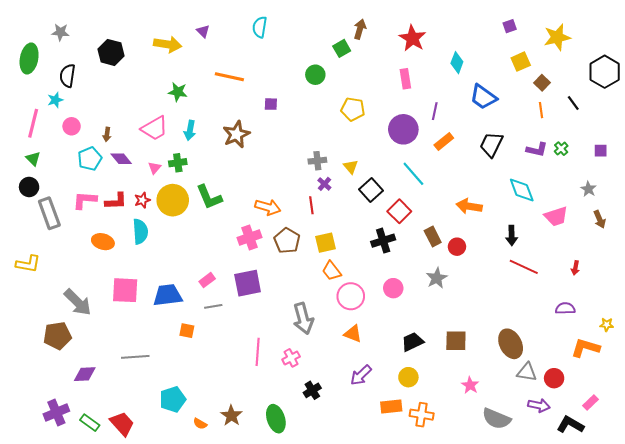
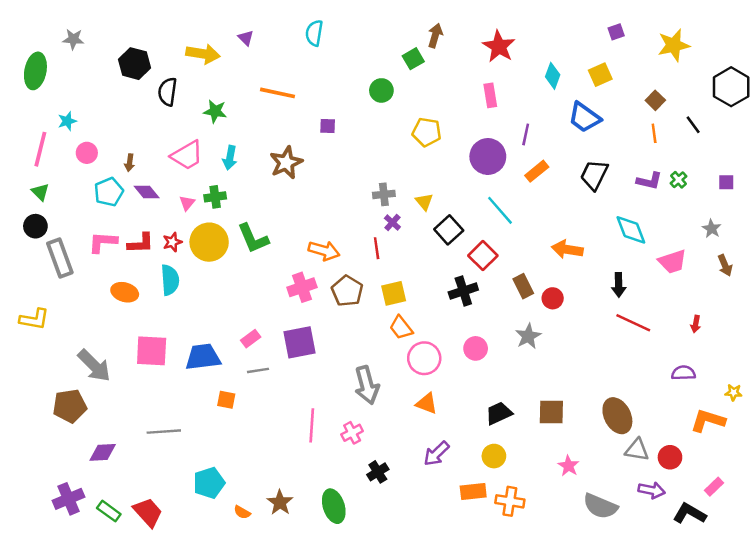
yellow square: (521, 62) -> (600, 75), moved
black semicircle: (68, 76) -> (167, 92), moved

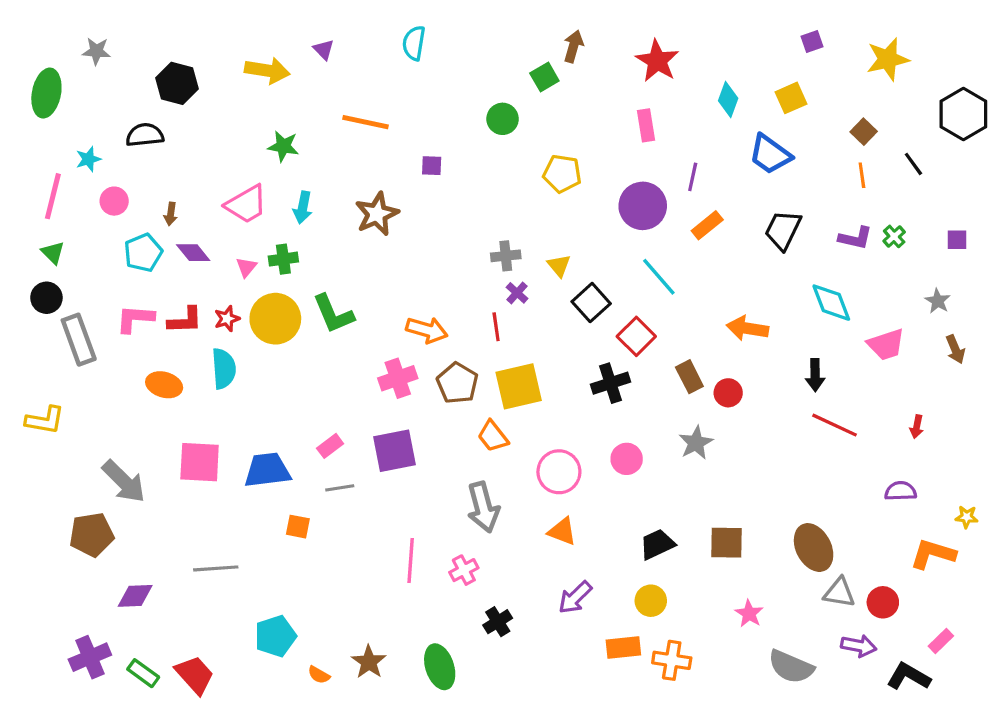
black semicircle: (167, 92) -> (145, 135), moved, turned 76
yellow square: (394, 293) -> (519, 386), size x1.4
orange trapezoid: (401, 328) -> (493, 436), moved

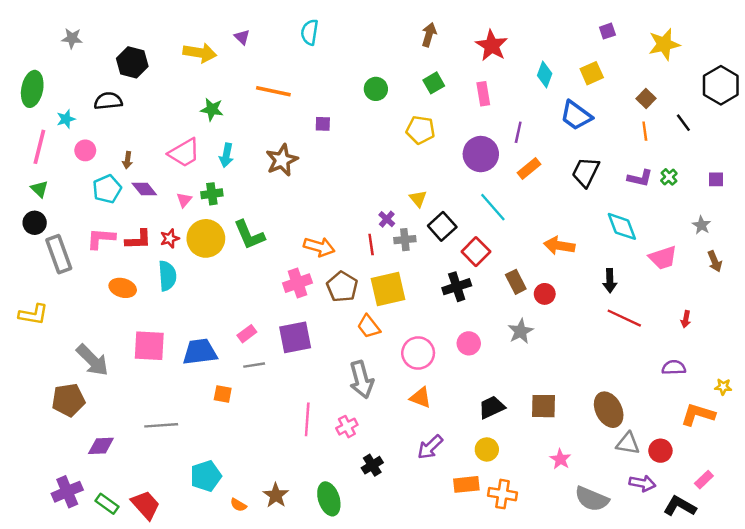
green square: (544, 77) -> (434, 83), moved
green ellipse: (46, 93) -> (32, 89), moved
gray cross: (506, 256) -> (405, 240), moved

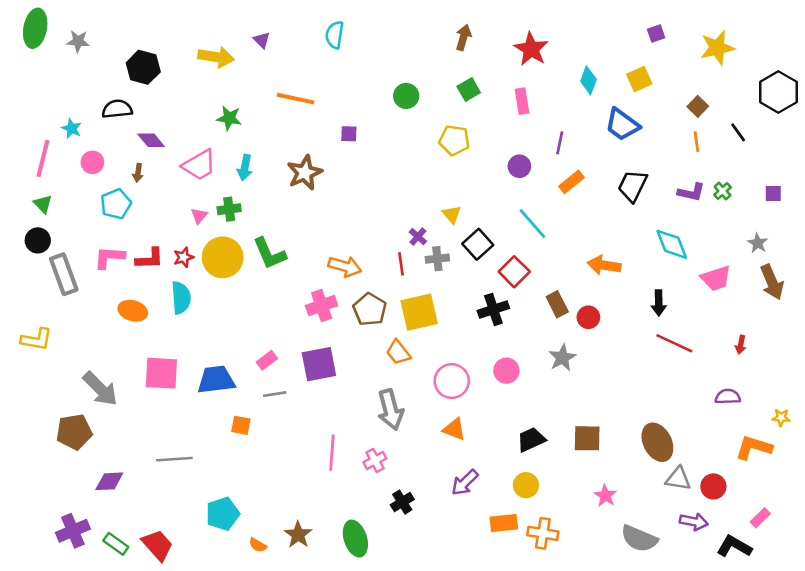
green ellipse: (32, 89) -> (35, 28), moved
cyan star: (66, 119) -> (72, 128), turned -30
purple circle: (481, 154) -> (519, 166), size x0.6
purple diamond: (144, 189) -> (151, 140), moved
brown arrow: (715, 261) -> (772, 282), size x1.5

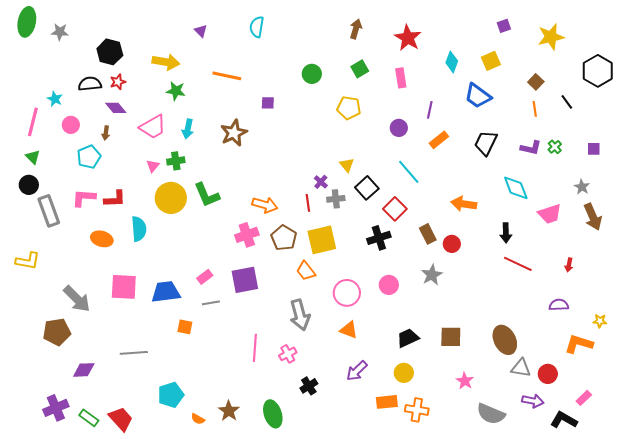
yellow arrow: (216, 57) -> (166, 62), moved
red star: (184, 257) -> (118, 82), moved

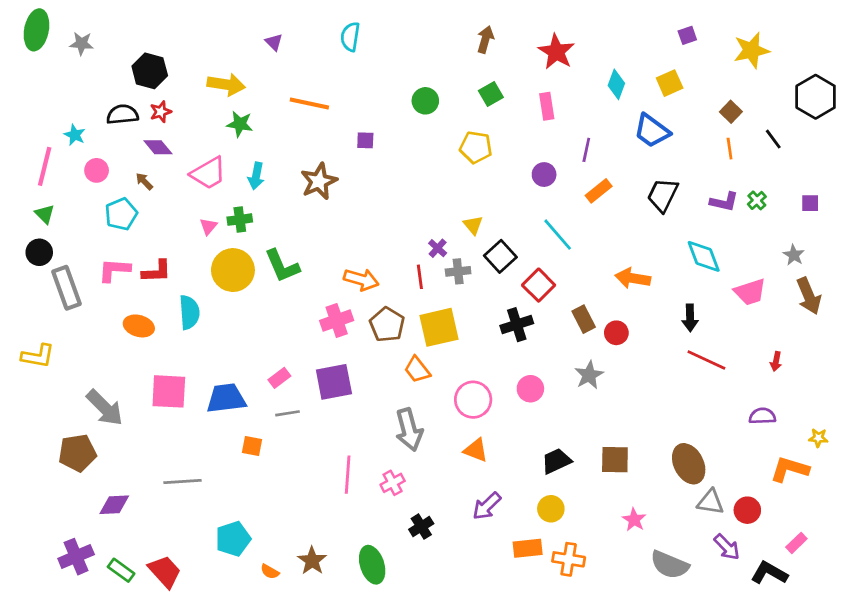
brown arrow: (106, 133) -> (144, 181), turned 128
purple arrow: (533, 401) -> (727, 547), turned 35

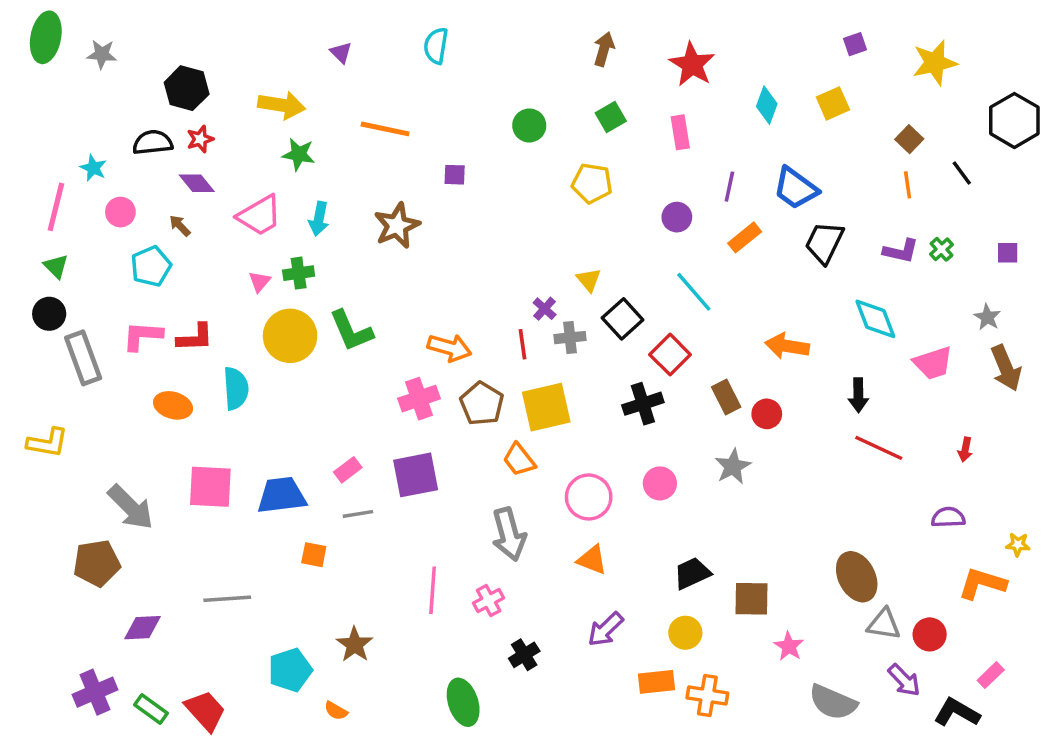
blue trapezoid: (652, 131) -> (796, 188), moved
brown square: (615, 460) -> (751, 599), moved
brown star: (312, 561) -> (355, 645), moved

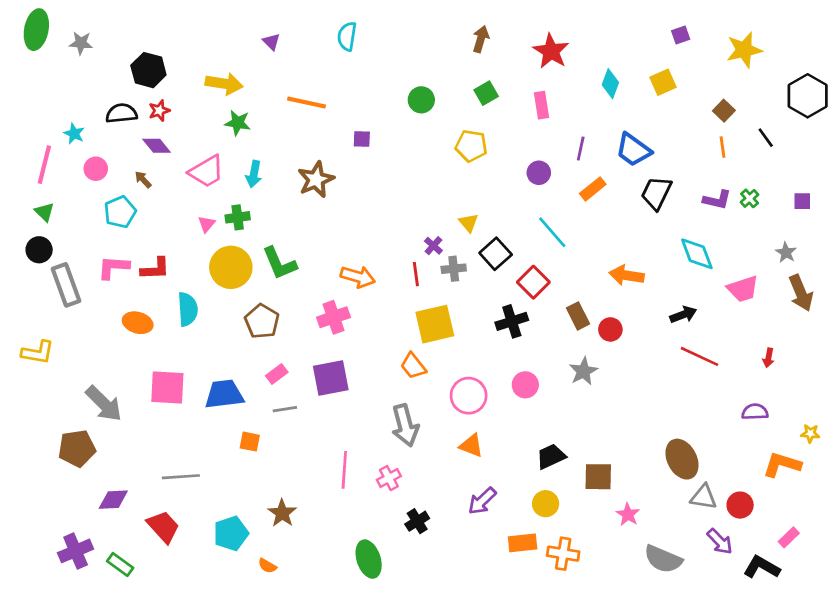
black arrow: (858, 395) -> (683, 315), turned -110
brown pentagon: (482, 404) -> (262, 321), moved
red trapezoid: (205, 711) -> (163, 527), moved

